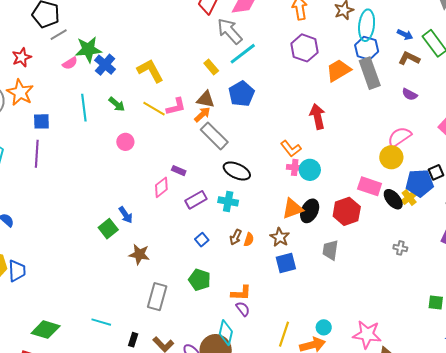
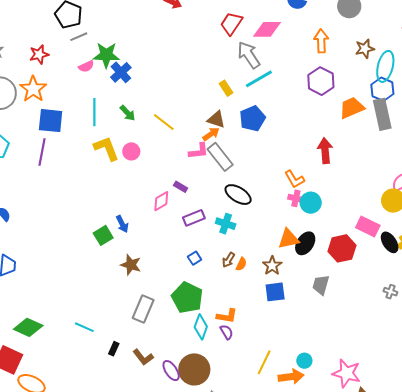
yellow L-shape: (150, 71) -> (106, 148), moved
pink L-shape: (176, 107) -> (199, 151), moved
blue square: (41, 121) -> (51, 121), size x1.5
green pentagon: (200, 280) -> (187, 298), size x1.4
cyan diamond: (226, 333) -> (201, 327), moved

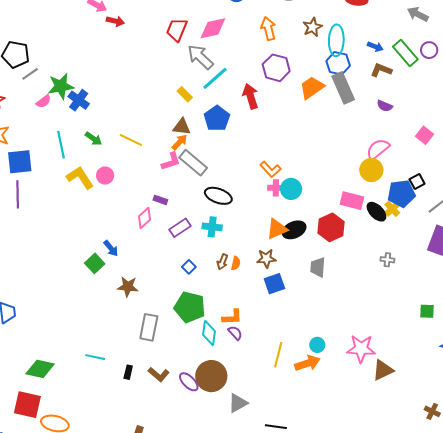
red arrow: (325, 151) -> (250, 96), moved
black ellipse: (305, 243) -> (294, 230), turned 45
brown star: (272, 266) -> (266, 258), turned -30

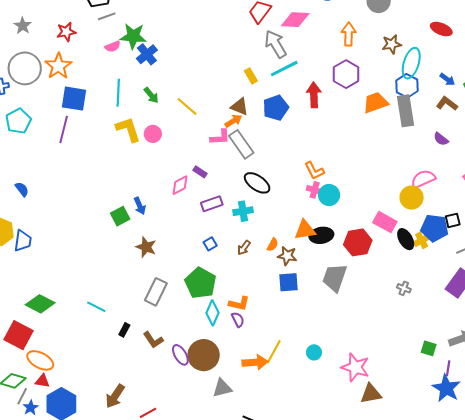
cyan cross: (212, 227) -> (243, 211), turned -30
orange semicircle: (236, 263) -> (273, 245), moved
gray trapezoid: (318, 267) -> (335, 278), size x1.4
orange arrow: (307, 363) -> (255, 362), moved

